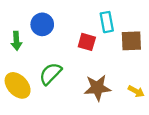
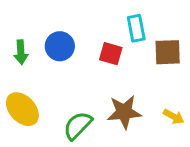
blue circle: (42, 24) -> (60, 46), moved
green semicircle: (50, 74) -> (78, 126), moved

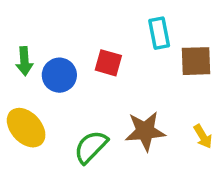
blue circle: (60, 46) -> (59, 75), moved
red square: (111, 54) -> (108, 63), moved
yellow arrow: (174, 117) -> (203, 136), turned 30

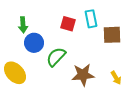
green arrow: (24, 61) -> (23, 25), moved
red square: (108, 63) -> (68, 24), moved
green semicircle: (91, 147) -> (56, 57), moved

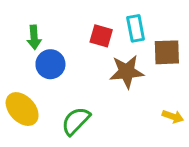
green semicircle: (56, 57) -> (76, 121), moved
brown star: (83, 75) -> (127, 72), moved
yellow arrow: (116, 78) -> (173, 116), turned -40

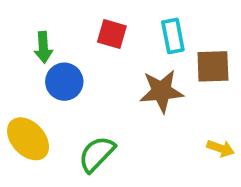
red square: (101, 36) -> (112, 34), moved

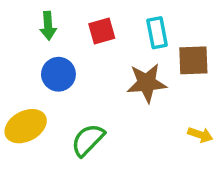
red square: (112, 34) -> (102, 31), turned -32
green arrow: (43, 47) -> (48, 26), moved
yellow ellipse: (28, 139) -> (26, 126), turned -75

